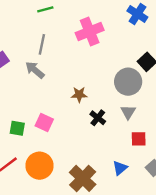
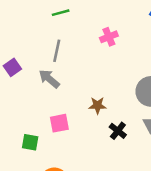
pink cross: (90, 32) -> (109, 37), size x0.6
pink square: (44, 122) -> (59, 123), moved, turned -36

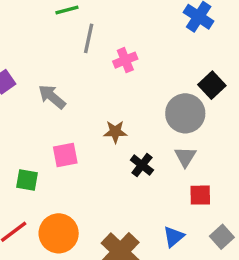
pink cross: (109, 37) -> (125, 60), moved
gray line: (57, 51) -> (89, 38), moved

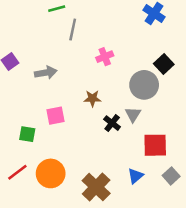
pink cross: (125, 60) -> (105, 57), moved
gray arrow: (52, 97) -> (46, 73), turned 130
gray triangle: (185, 157) -> (133, 114), moved
red square: (200, 195) -> (155, 145), size x1.5

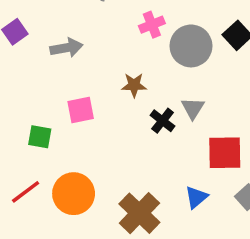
gray circle: (144, 85) -> (191, 46), moved

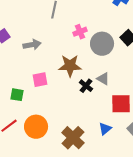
brown star: (134, 85) -> (70, 66), size x1.6
gray triangle: (193, 108) -> (103, 79), turned -32

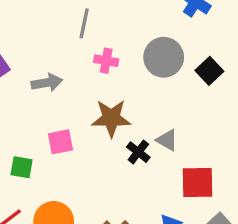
pink cross: (80, 32) -> (106, 61), moved, turned 32
gray circle: (102, 44) -> (164, 57), moved

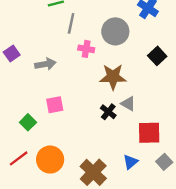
gray circle: (164, 57) -> (115, 31), moved
brown star: (111, 118) -> (113, 77), moved
green square: (22, 167) -> (28, 122), turned 35

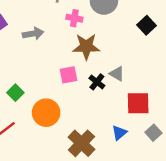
brown star: (113, 77) -> (86, 47), moved
pink square: (55, 105) -> (69, 75), moved
orange circle: (50, 160) -> (46, 113), moved

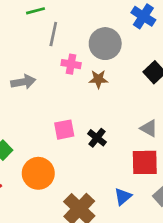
brown star: (86, 47) -> (98, 79), moved, size x0.6
gray triangle: (117, 74) -> (149, 128), moved

